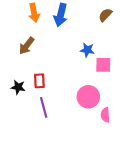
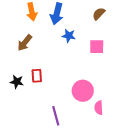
blue star: (87, 50) -> (69, 36), moved
pink square: (103, 65) -> (97, 47), moved
purple line: (44, 107) -> (56, 116), moved

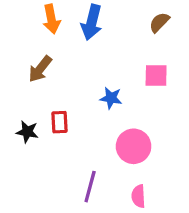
blue star: (69, 36) -> (111, 98), moved
pink semicircle: (99, 108) -> (138, 196), moved
purple line: (56, 116) -> (90, 187), turned 30

